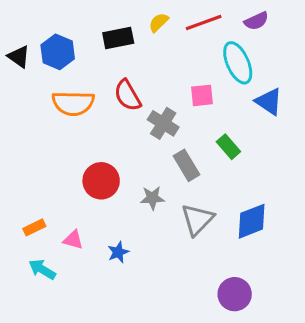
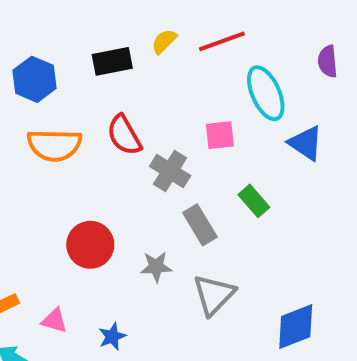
purple semicircle: (256, 21) -> (328, 61), moved, turned 110
blue diamond: (252, 221) -> (296, 327), moved

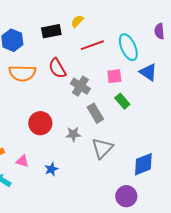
red line: (222, 41) -> (92, 45), moved
pink square: (220, 135) -> (114, 76), moved

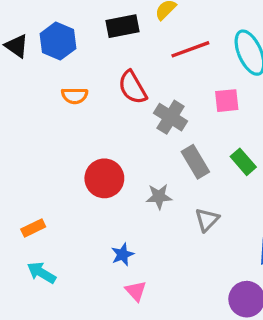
orange semicircle: (22, 73) -> (75, 96), size x0.6
green rectangle: (122, 101) -> (243, 162), moved
gray triangle: (102, 148) -> (207, 220), size x0.7
pink triangle: (22, 161) -> (136, 291), moved, turned 32

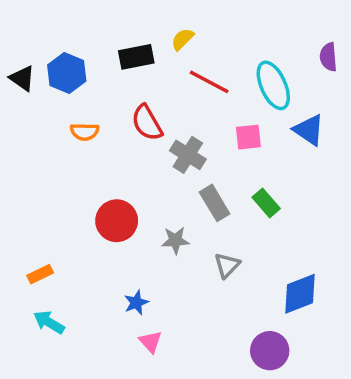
red line: (190, 49) -> (209, 82), turned 48

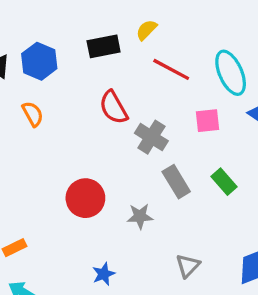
orange semicircle: (85, 132) -> (33, 114), moved, turned -120
gray triangle: (227, 265) -> (188, 266), moved

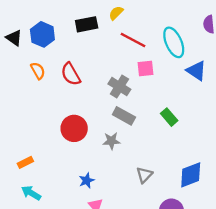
red semicircle: (113, 107) -> (71, 74), moved
pink square: (208, 121) -> (145, 68), moved
gray rectangle: (176, 182) -> (124, 116), moved, turned -30

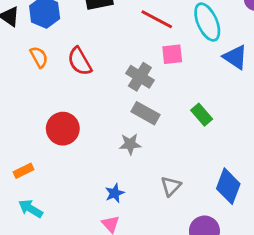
red circle: (74, 128) -> (63, 129), moved
blue diamond: (191, 175) -> (228, 186), turned -48
blue star: (87, 180) -> (115, 193), moved

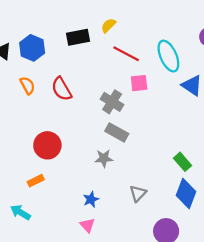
green rectangle: (202, 115) -> (183, 162), moved
orange rectangle: (24, 171) -> (36, 181), moved

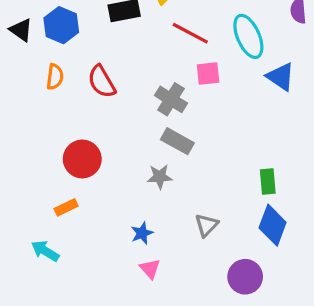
orange semicircle: (27, 85) -> (55, 77), turned 36
green rectangle: (183, 162) -> (268, 182), turned 36
pink triangle: (87, 225) -> (150, 269), moved

